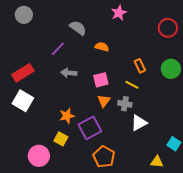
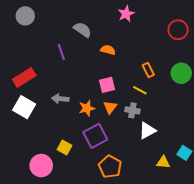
purple line: (58, 49) -> (61, 52), turned -63
gray arrow: (69, 73) -> (60, 99), moved
orange star: (67, 116) -> (87, 108), moved
yellow triangle: (157, 162) -> (163, 162), moved

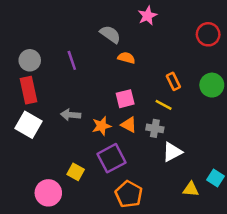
gray circle: (25, 16) -> (30, 60), moved
gray semicircle: (83, 30) -> (110, 34), moved
red rectangle: (24, 77) -> (28, 90), turned -70
orange triangle: (110, 107) -> (129, 125), turned -40

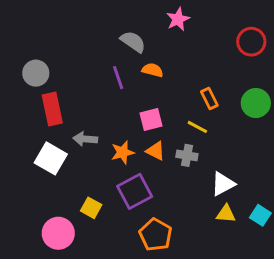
purple line: (72, 60) -> (118, 78), moved
red rectangle: (28, 90) -> (52, 109), moved
white square: (28, 125) -> (51, 158), moved
white triangle: (172, 152) -> (223, 184), moved
yellow triangle: (191, 189) -> (226, 214), moved

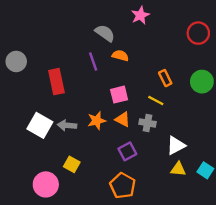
gray circle: (36, 73) -> (16, 61), moved
red rectangle: (52, 109) -> (56, 82), moved
gray arrow: (85, 139) -> (67, 125), moved
purple square: (135, 191) -> (127, 151), moved, size x0.7

